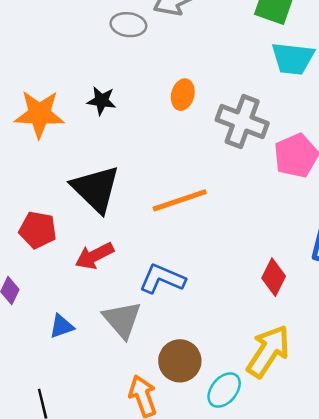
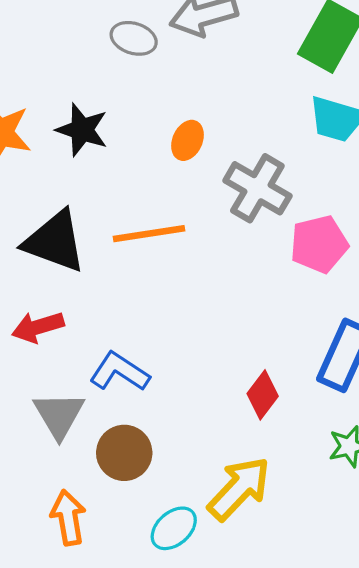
black star: (102, 101) -> (82, 130), size x1.4
black triangle: (96, 189) -> (55, 241), turned -34
orange line: (180, 200) -> (149, 234), moved
brown circle: (180, 361) -> (124, 453), moved

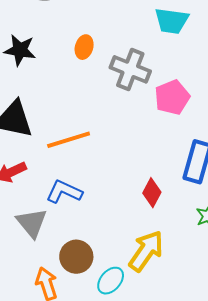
orange line: (149, 234) -> (69, 140), moved
brown circle: (124, 453) -> (76, 257), moved

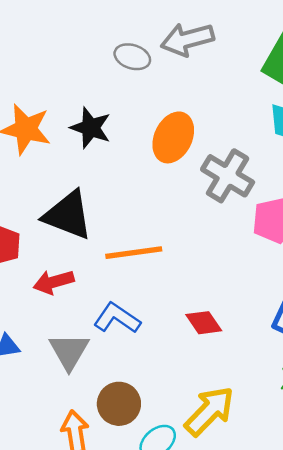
orange ellipse: (84, 47) -> (173, 137), size x1.6
red diamond: (152, 193) -> (204, 323), moved, turned -72

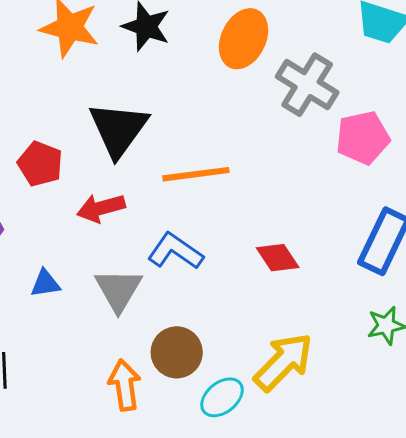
black triangle: (68, 215) -> (118, 129), turned 44

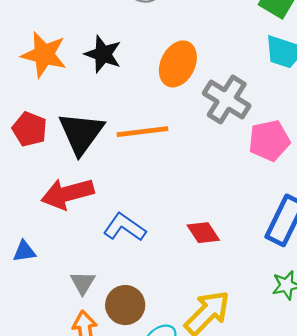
red pentagon: (40, 164) -> (30, 129), moved
orange line: (196, 174) -> (143, 132), moved
red arrow: (101, 208) -> (67, 194), size x1.4
gray triangle: (118, 290) -> (83, 283), moved, size x0.7

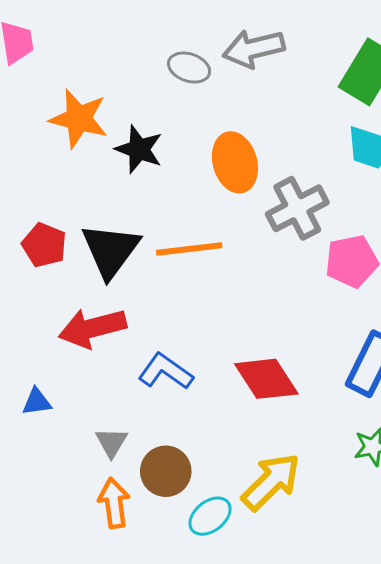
orange star: (44, 55) -> (79, 119), moved
orange ellipse: (178, 64) -> (235, 162), turned -42
gray cross: (227, 99) -> (297, 208), turned 30
red diamond: (203, 233) -> (266, 379), size x1.5

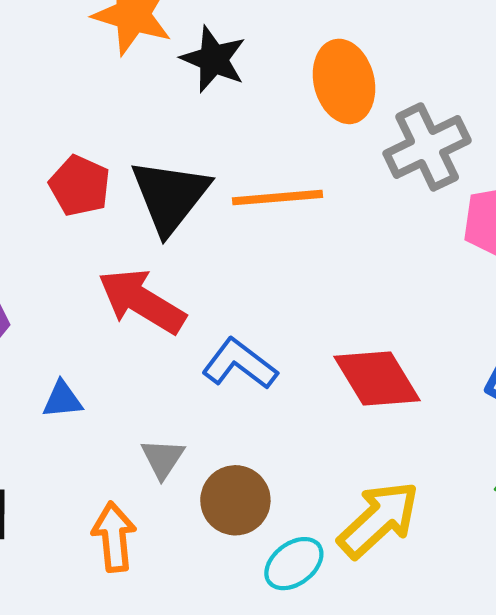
red arrow: (92, 328) -> (142, 301), turned 44
orange arrow: (114, 503) -> (114, 537), moved

